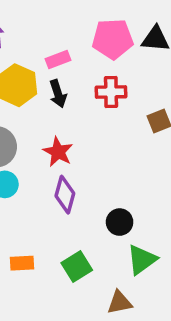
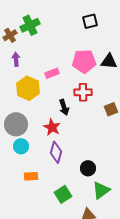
black arrow: (58, 94) -> (64, 107), moved
orange rectangle: (22, 263) -> (31, 176), moved

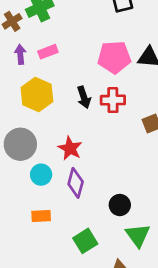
pink rectangle: (52, 73) -> (48, 52), moved
black arrow: (64, 107) -> (84, 97), moved
cyan circle: (21, 146) -> (41, 175), moved
green triangle: (101, 190) -> (138, 235), turned -30

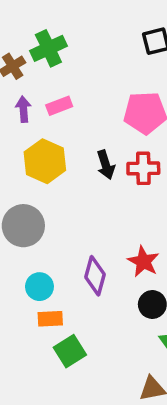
red star: (70, 148) -> (143, 261), moved
cyan circle: (41, 175) -> (39, 287), moved
green square: (85, 241) -> (70, 351), moved

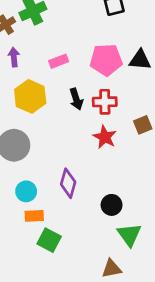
pink rectangle: (59, 106) -> (59, 61), moved
red star: (143, 261) -> (105, 137), moved
green square: (70, 351) -> (49, 240), turned -30

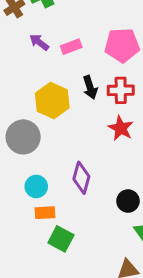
purple arrow: (14, 57) -> (39, 42), moved, turned -48
yellow hexagon: (30, 96) -> (52, 101), moved

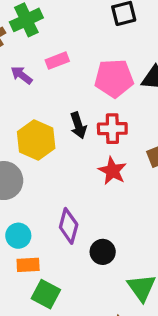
pink rectangle: (71, 47) -> (57, 61), moved
black circle: (128, 201) -> (103, 252), moved

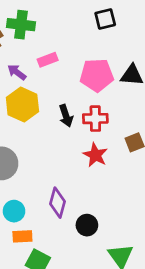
green cross: (26, 20) -> (21, 25), turned 32
yellow hexagon: (36, 140) -> (22, 105), moved

